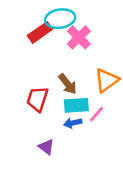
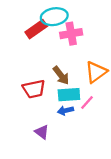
pink cross: (79, 37) -> (71, 34), turned 35
red trapezoid: (37, 99) -> (34, 89), turned -120

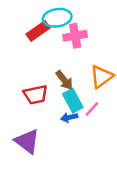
cyan rectangle: (69, 95) -> (73, 101), turned 65
purple triangle: (42, 132) -> (27, 141), moved, size x1.6

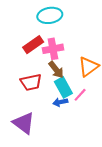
red rectangle: (38, 31) -> (33, 45), moved
pink cross: (75, 36) -> (53, 49), moved

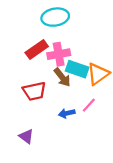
cyan rectangle: (63, 87) -> (77, 69), moved, turned -42
purple triangle: (24, 123) -> (26, 136), size x0.6

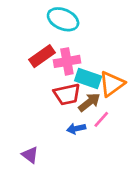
cyan ellipse: (55, 17) -> (63, 19), turned 32
brown arrow: (62, 77) -> (89, 102), moved, turned -90
red trapezoid: (34, 91) -> (67, 94), moved

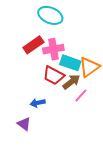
red trapezoid: (67, 94) -> (53, 75), turned 40
blue arrow: (76, 129) -> (38, 103), moved

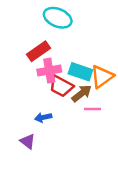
pink cross: (53, 49) -> (49, 71), moved
pink line: (81, 95) -> (92, 109), turned 48

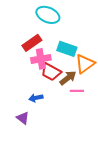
cyan rectangle: (80, 72) -> (67, 49), moved

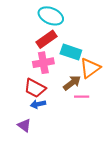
red rectangle: (32, 43) -> (47, 39), moved
red trapezoid: (51, 72) -> (35, 88), moved

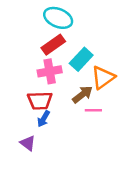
cyan rectangle: (71, 52) -> (81, 59), turned -66
red trapezoid: (35, 88) -> (40, 101), turned -30
blue arrow: (38, 104) -> (44, 119), turned -48

